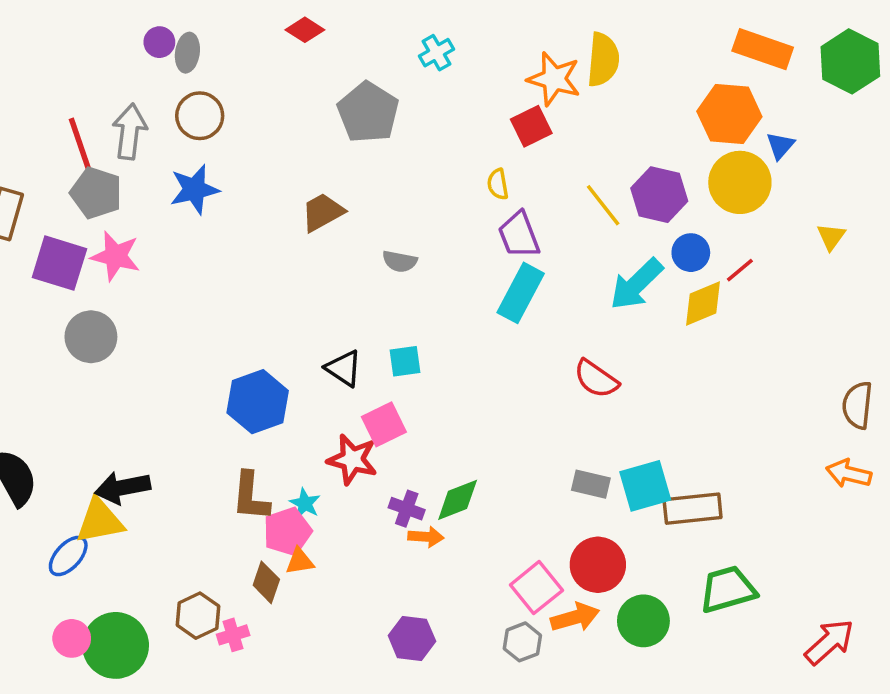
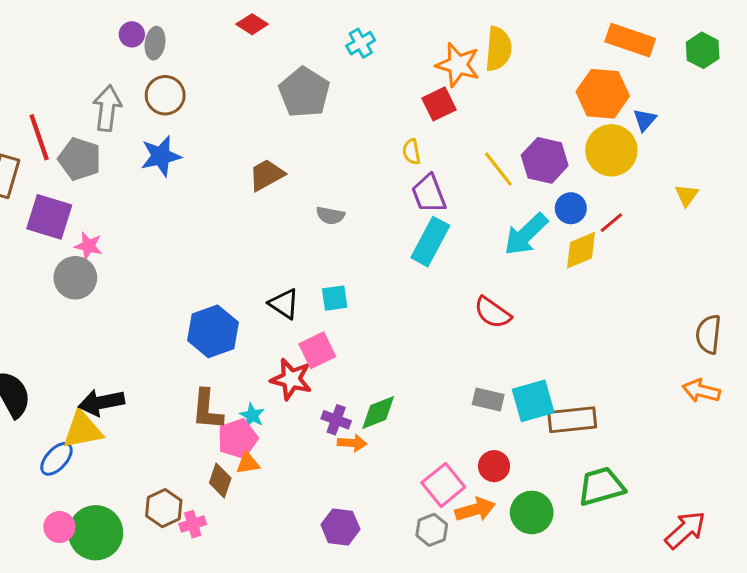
green hexagon: (850, 61) -> (703, 50), size x0.7
red line: (80, 146) -> (39, 137), moved
pink star: (116, 256) -> (88, 246), moved, size x0.7
red circle: (598, 565) -> (494, 466), size x0.7

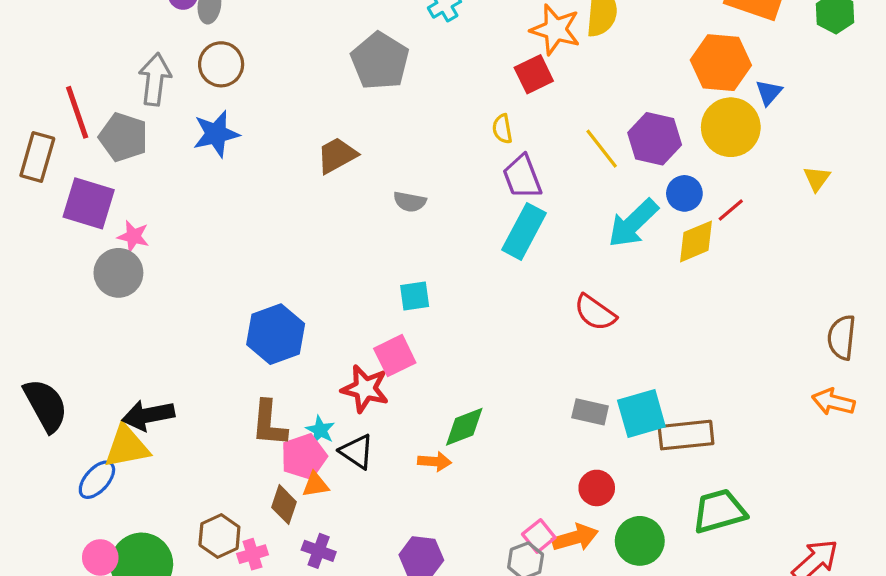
black triangle: (284, 304) -> (357, 452), moved
purple cross: (336, 420) -> (319, 551), moved
pink square: (443, 485) -> (539, 536), moved, size x0.7

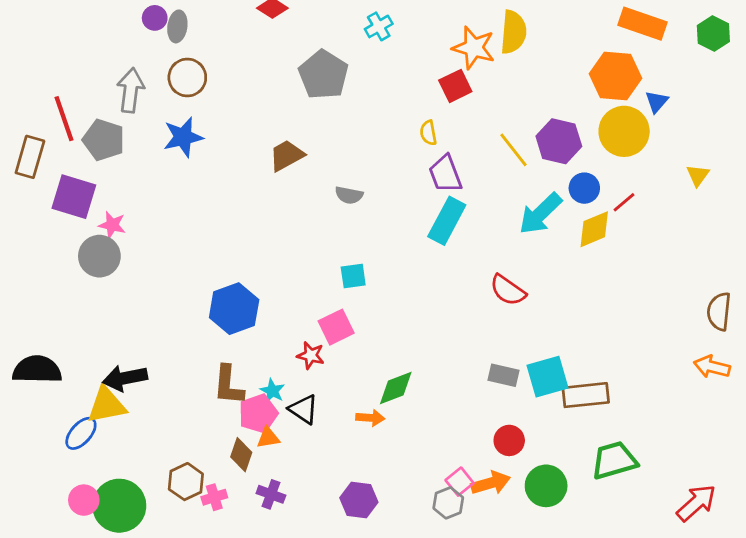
red star: (365, 389) -> (311, 355), size x0.7
black semicircle: (46, 405) -> (37, 370), turned -60

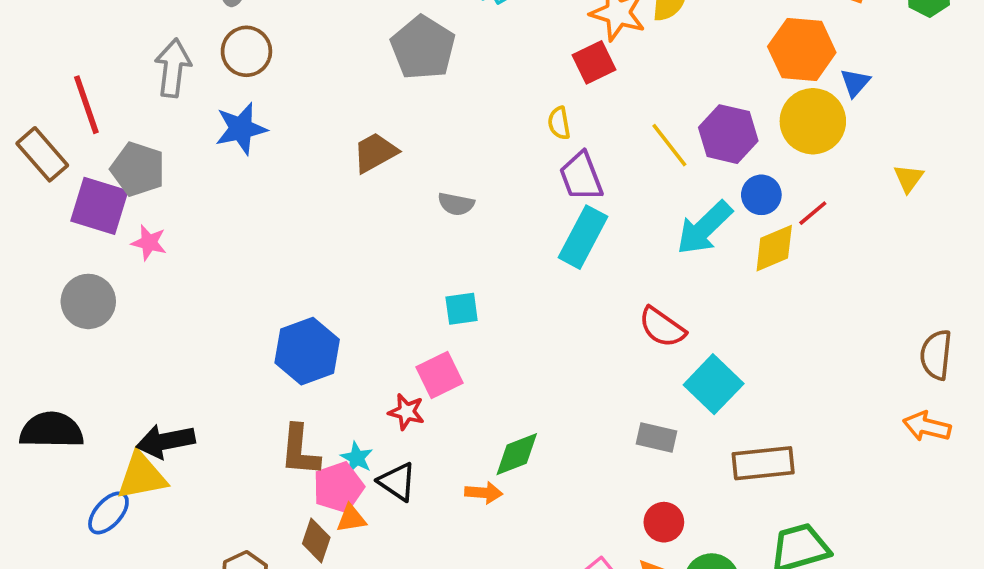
gray pentagon: (104, 140) -> (138, 169), moved
brown rectangle: (30, 157) -> (42, 154), turned -57
gray circle: (99, 256) -> (88, 301), moved
cyan square: (547, 377) -> (714, 384), moved, turned -30

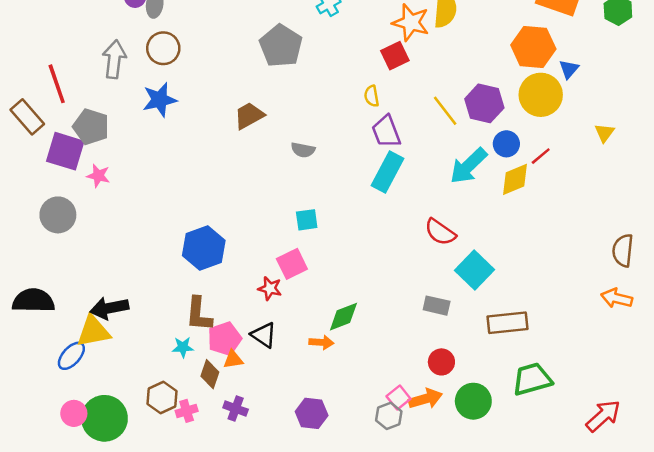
cyan star: (357, 458) -> (183, 347), moved, turned -30

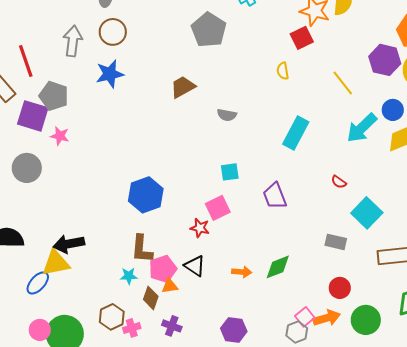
purple hexagon: (484, 103) -> (385, 60), moved
purple trapezoid: (386, 132) -> (275, 196), moved
red semicircle: (440, 232) -> (339, 182), size x0.6
green diamond: (343, 317) -> (278, 267), moved

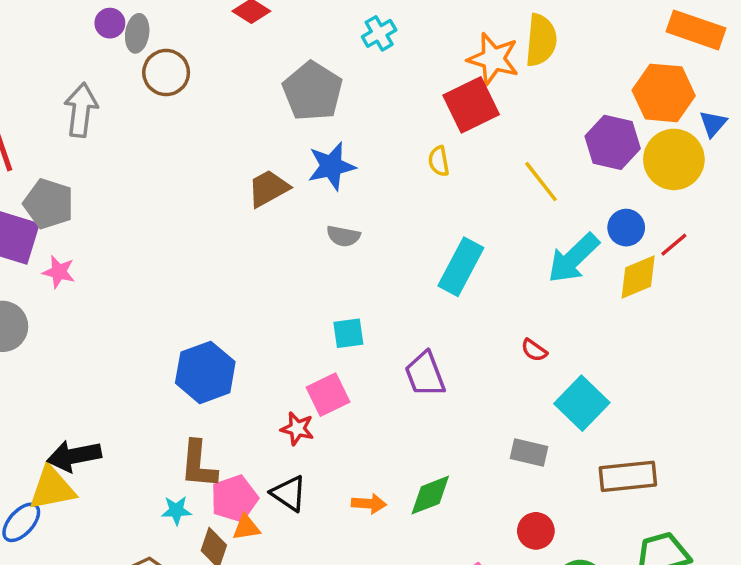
brown circle: (113, 32) -> (166, 73), moved
red square: (302, 38) -> (471, 105), size x1.4
blue star: (110, 74) -> (331, 166), moved

